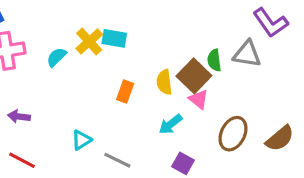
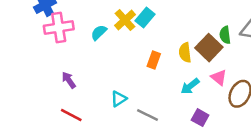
cyan rectangle: (114, 38) -> (145, 17), turned -60
pink triangle: (199, 99) -> (219, 78), moved
purple arrow: (19, 116) -> (69, 80), turned 48

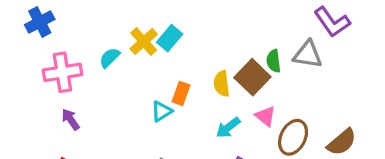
pink cross: (59, 28) -> (62, 72), moved
cyan triangle: (119, 99) -> (162, 111), moved

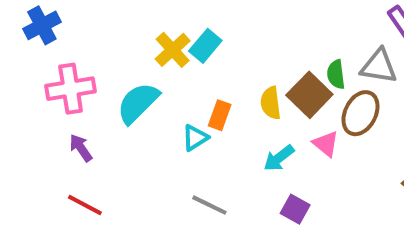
cyan semicircle: (110, 58) -> (138, 103), moved, size x1.6
brown ellipse: (293, 137) -> (360, 113), moved

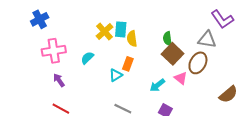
cyan rectangle: (205, 46) -> (121, 29), turned -35
green semicircle: (336, 74) -> (167, 39), moved
cyan semicircle: (138, 103) -> (87, 58), size x0.6
yellow semicircle: (271, 103) -> (132, 39), moved

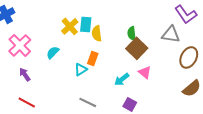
pink cross: (54, 51) -> (20, 45), turned -35
brown ellipse: (198, 63) -> (189, 57), moved

